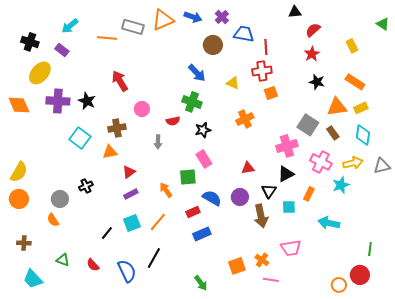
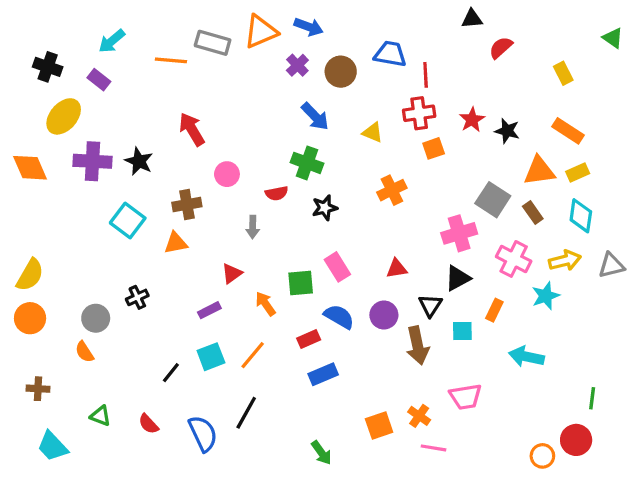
purple cross: (222, 17) -> (297, 65), moved
red star: (312, 54) -> (472, 120), moved
pink rectangle: (204, 159) -> (337, 267), moved
red triangle: (129, 172) -> (232, 273), moved

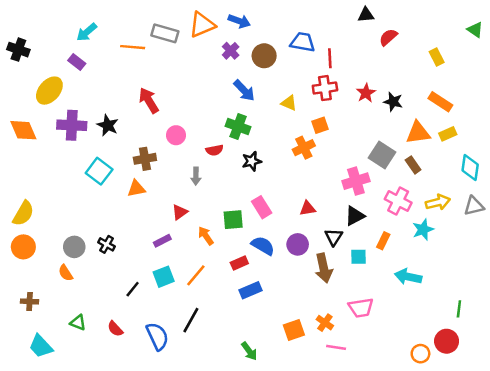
black cross: (48, 67) -> (18, 50), moved
orange square: (434, 148) -> (320, 125), moved
cyan diamond: (581, 216) -> (470, 167), moved
black cross: (137, 297) -> (107, 244), moved, turned -35

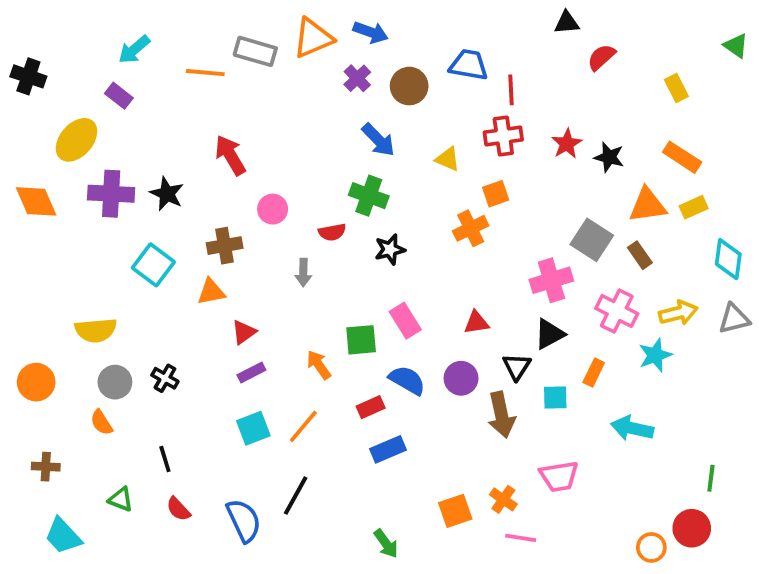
red triangle: (180, 212) -> (244, 332), moved
yellow semicircle: (23, 213) -> (96, 330), moved, turned 55
black line: (133, 289) -> (165, 459), moved, turned -56

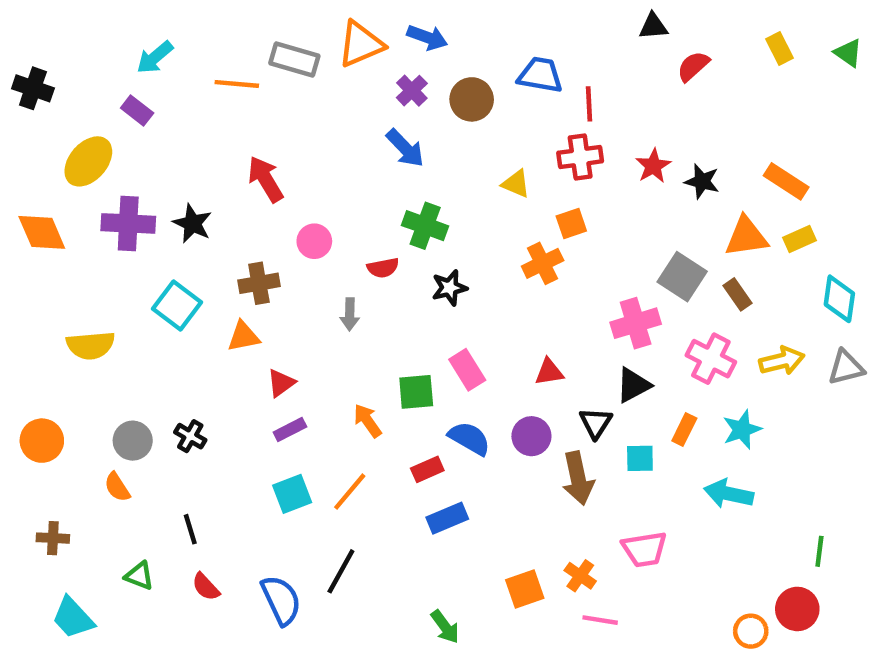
yellow rectangle: (676, 88) -> (780, 48), moved
blue arrow: (378, 140) -> (405, 148), moved
yellow semicircle: (96, 330) -> (91, 345), moved
cyan star: (655, 355) -> (742, 430), moved

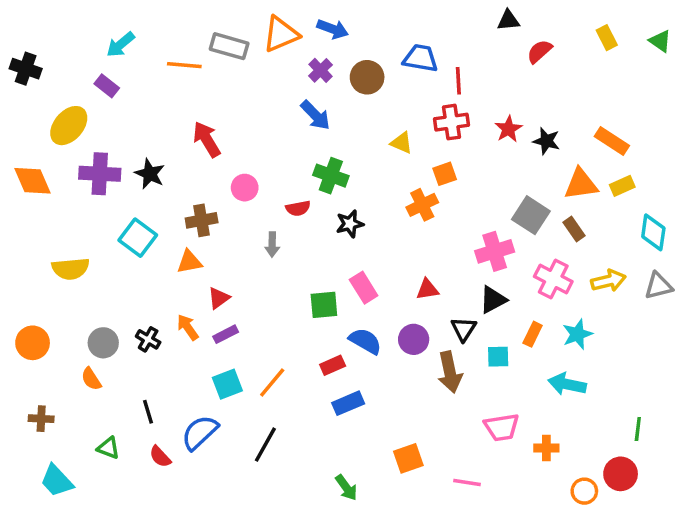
orange arrow: (367, 421) -> (188, 327), moved
orange cross: (580, 576) -> (546, 448), moved, turned -35
blue semicircle: (281, 600) -> (200, 432), moved, turned -108

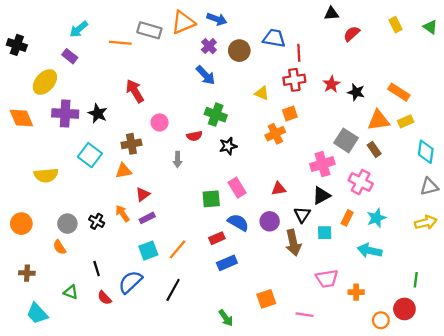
yellow arrow: (608, 281) -> (426, 222), moved

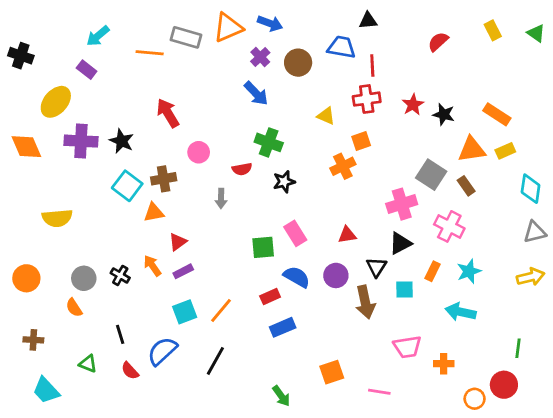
black triangle: (331, 13) -> (368, 21), moved
cyan square: (90, 155) -> (127, 186), moved

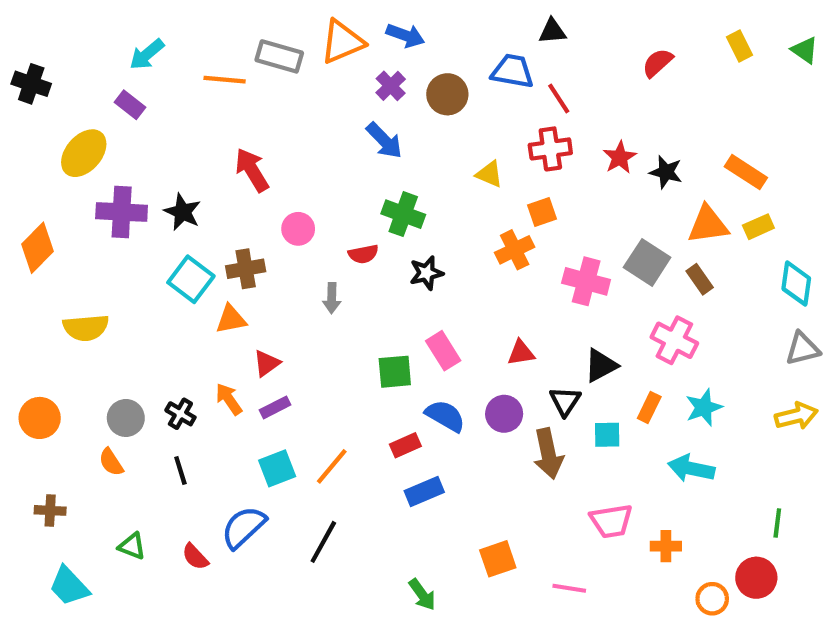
red line: (372, 65) -> (559, 99), turned -30
orange diamond: (26, 147) -> (38, 248), moved, turned 68
pink cross: (402, 204) -> (586, 281), moved, turned 32
black line: (120, 334) -> (180, 471), moved

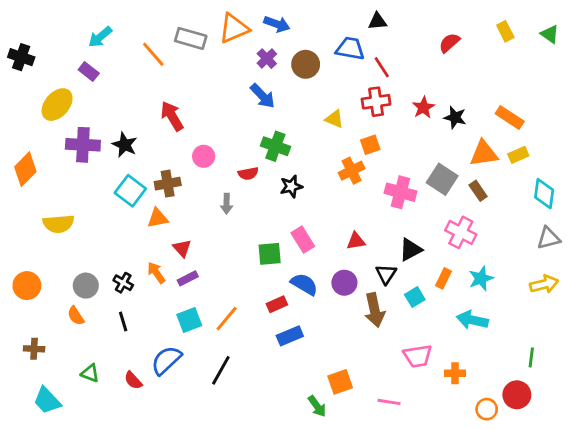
orange line: (225, 80) -> (153, 54), turned 44
red triangle: (267, 363) -> (182, 248), turned -36
cyan square: (607, 435) -> (415, 297), turned -30
green arrow: (422, 595) -> (317, 406), moved

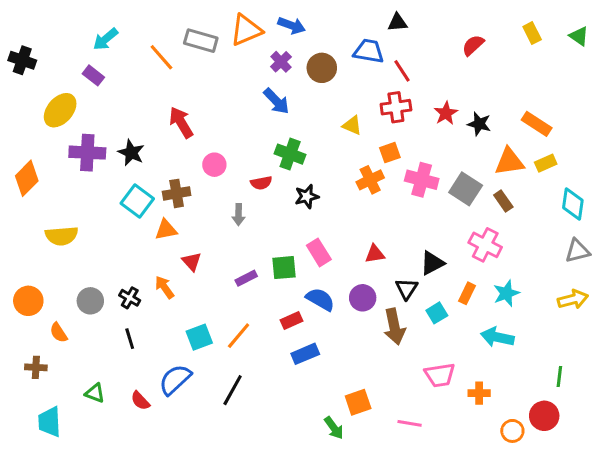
pink cross: (400, 192) -> (422, 180), moved
purple rectangle: (188, 278) -> (246, 278), moved
orange semicircle: (76, 316) -> (59, 333), moved
cyan trapezoid: (47, 401) -> (49, 422), turned 40

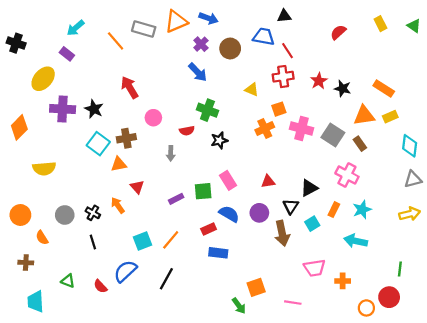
blue rectangle: (305, 354) -> (218, 253), turned 30

